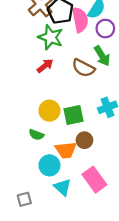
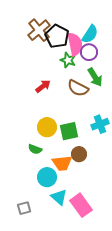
purple circle: (105, 29) -> (89, 52), moved
green star: (51, 37) -> (68, 60), moved, size x0.7
pink rectangle: (94, 180) -> (81, 205), moved

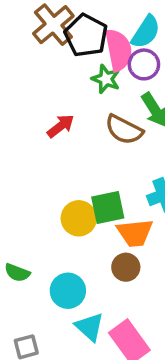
yellow circle: (47, 127) -> (79, 218), moved
green semicircle: (35, 149) -> (17, 273), moved
brown circle: (79, 154) -> (126, 267), moved
orange trapezoid: (62, 163) -> (135, 233), moved

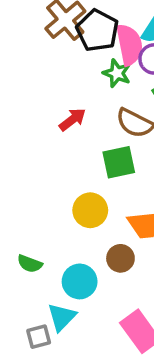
green square: (108, 207) -> (119, 162), moved
brown circle: (126, 267) -> (120, 258), moved
cyan triangle: (90, 327) -> (62, 317), moved, turned 32

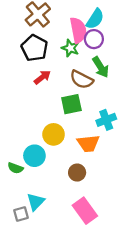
black pentagon: (97, 30) -> (34, 48), moved
brown circle: (120, 258) -> (77, 173), moved
cyan circle: (80, 281) -> (34, 156), moved

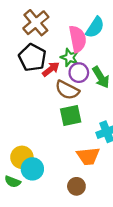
purple circle: (94, 39) -> (79, 73), moved
red arrow: (42, 77) -> (51, 69), moved
brown semicircle: (82, 79) -> (67, 90), moved
yellow circle: (54, 134) -> (22, 157), moved

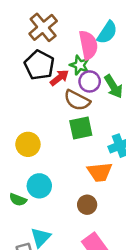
yellow circle: (22, 157) -> (28, 144), moved

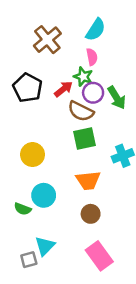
cyan semicircle: (107, 32) -> (96, 30), moved
pink semicircle: (88, 45) -> (92, 57), size x0.6
black pentagon: (39, 65) -> (28, 88), moved
orange trapezoid: (100, 172) -> (88, 180), moved

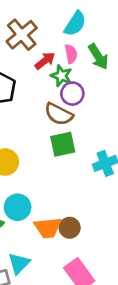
red arrow: (63, 89) -> (45, 61), moved
green arrow: (117, 98) -> (98, 57), moved
orange trapezoid: (88, 180) -> (48, 228), moved

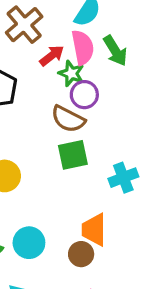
pink semicircle: (71, 54) -> (83, 47), size x1.5
cyan circle: (18, 207) -> (29, 243), moved
orange trapezoid: (48, 228) -> (94, 230), moved, turned 96

